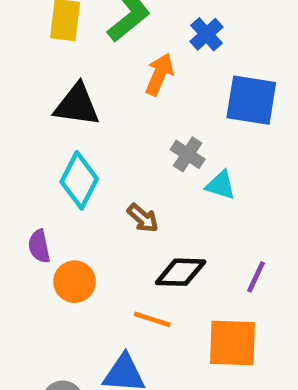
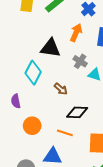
orange arrow: (159, 74) -> (76, 33), moved
black triangle: (77, 105) -> (51, 48), moved
orange circle: (75, 282) -> (32, 126), moved

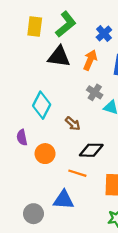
black triangle: (51, 48) -> (59, 57), moved
orange circle: (32, 126) -> (45, 154), moved

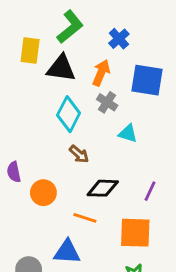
yellow rectangle: (35, 27) -> (30, 51), moved
gray cross: (95, 92) -> (107, 102), moved
cyan diamond: (42, 105) -> (69, 114), moved

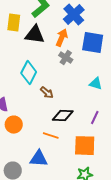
blue cross: (119, 39) -> (74, 15), size x1.5
cyan diamond: (69, 114) -> (29, 73), moved
cyan triangle: (128, 133) -> (96, 84), moved
orange circle: (43, 193) -> (14, 125), moved

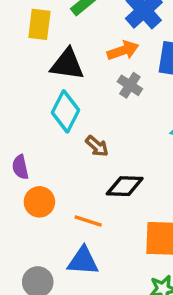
black triangle: (35, 35) -> (67, 64), moved
orange arrow: (62, 38) -> (123, 50), turned 48
orange line: (51, 136) -> (88, 221), moved

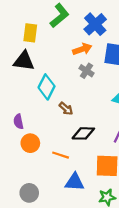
black triangle: (67, 64) -> (24, 61), moved
blue triangle: (83, 261) -> (75, 182), moved

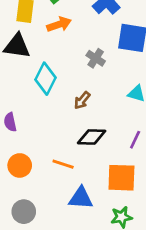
orange arrow: (82, 49) -> (59, 24), moved
brown arrow: (66, 109) -> (82, 100), moved, turned 88
orange circle: (30, 143) -> (20, 165), moved

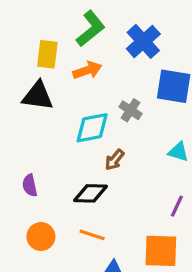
cyan diamond: (45, 79) -> (92, 128), moved, turned 52
black diamond: (92, 137) -> (91, 193), moved

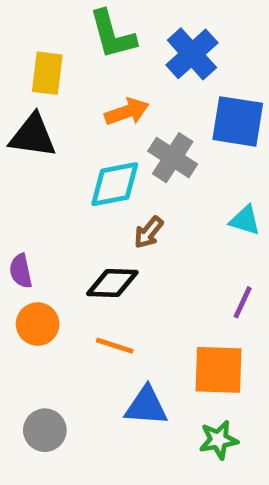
green L-shape: (91, 29) -> (112, 35), turned 114
orange arrow: (87, 70) -> (127, 112), moved
gray cross: (130, 110) -> (173, 158), size x1.4
orange circle: (41, 237) -> (38, 324), moved

